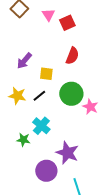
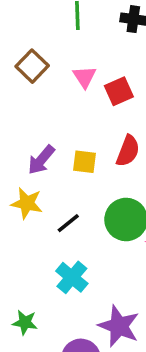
yellow square: (46, 74) -> (85, 162), moved
yellow star: (17, 96) -> (27, 203), moved
green star: (23, 140) -> (25, 322), moved

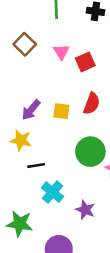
black line: (68, 223) -> (36, 166), moved, turned 30
green star: (25, 322) -> (20, 224), size x1.5
purple star: (119, 326) -> (85, 210), moved, size x0.7

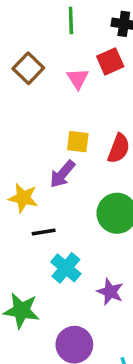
red square: (85, 62) -> (110, 61), moved
purple arrow: (31, 110) -> (62, 174), moved
yellow square: (61, 111) -> (78, 142), moved

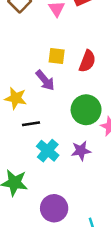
purple arrow: (62, 174) -> (45, 80), turned -80
purple star: (110, 292) -> (81, 151), moved, turned -30

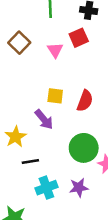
yellow star: (16, 98) -> (16, 137), turned 30
cyan cross: (48, 151) -> (46, 188), turned 30

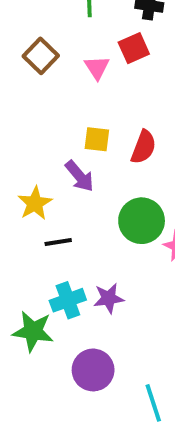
cyan cross: (46, 188) -> (68, 300), moved
purple star: (79, 188) -> (109, 298), moved

